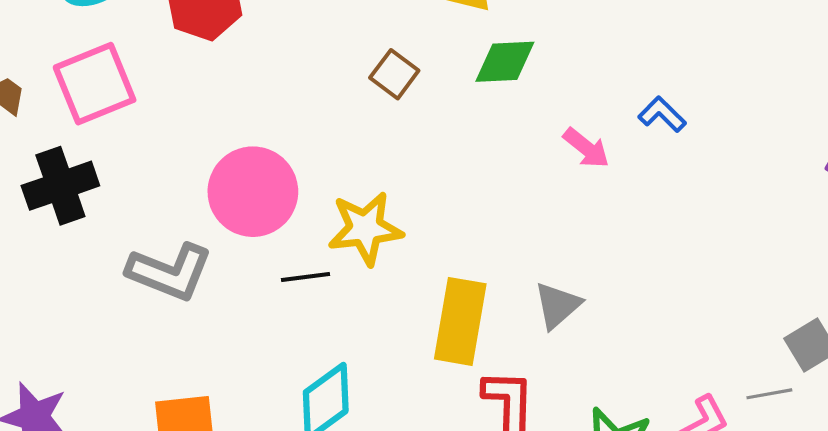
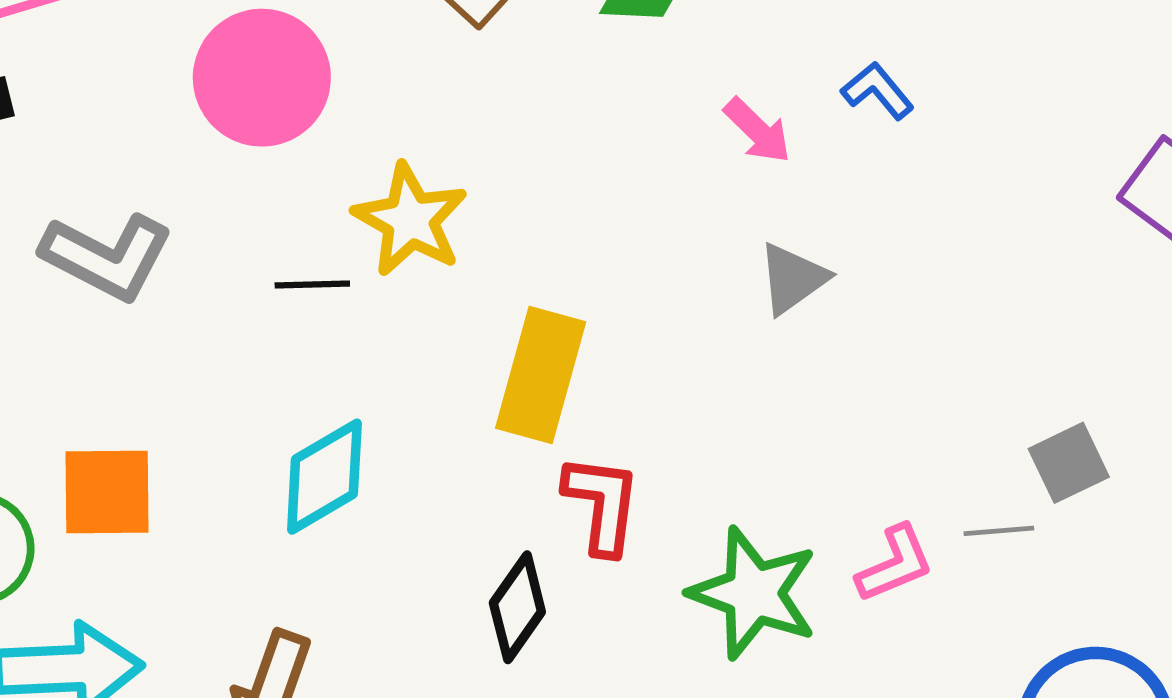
pink circle: (253, 192) -> (262, 78), moved
yellow star: (365, 228) -> (410, 220), turned 30
gray triangle: (557, 305) -> (793, 279), moved

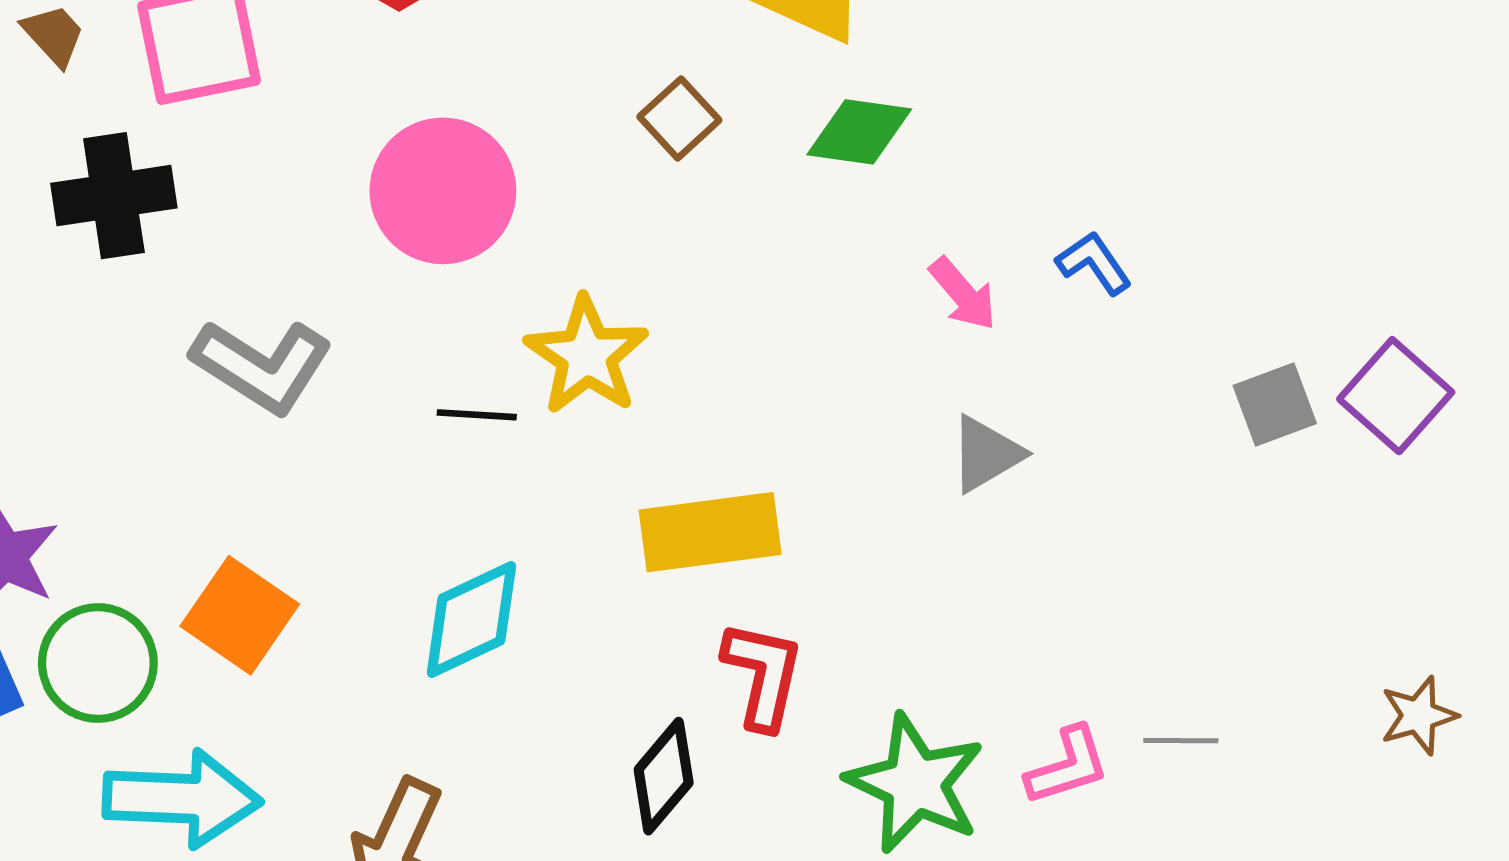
yellow rectangle: (541, 375) -> (710, 532), turned 62
gray square: (1069, 463) -> (1275, 404), moved
orange square: (107, 492) -> (240, 615), turned 30

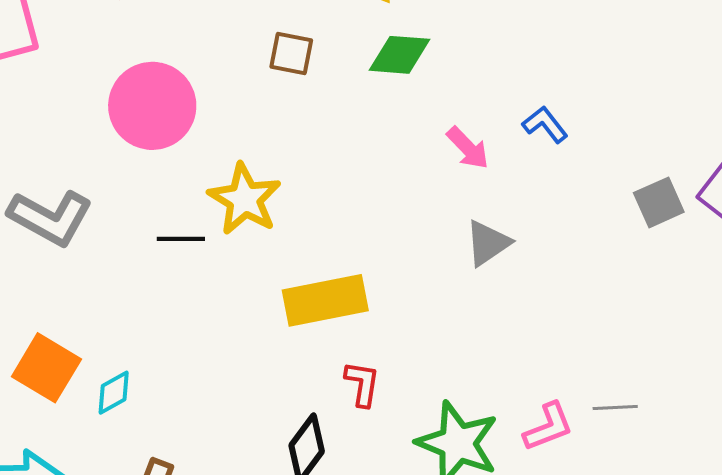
brown square: (679, 118) -> (291, 54), turned -33
cyan diamond: (471, 619) -> (114, 393), moved, size x0.6
red L-shape: (763, 675) -> (362, 384), size x0.7

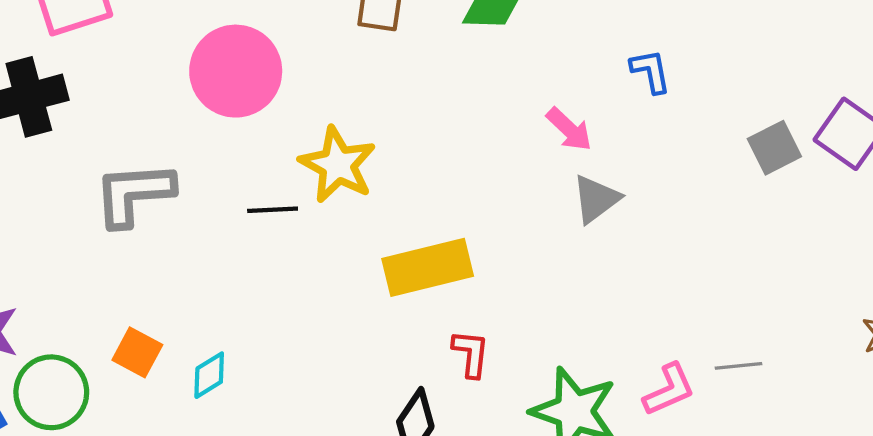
blue L-shape: (545, 124) -> (651, 71), turned 30
pink arrow: (468, 148) -> (569, 129), moved
gray L-shape: (50, 218) -> (134, 194), turned 150
orange square: (46, 368) -> (137, 352), size x0.7

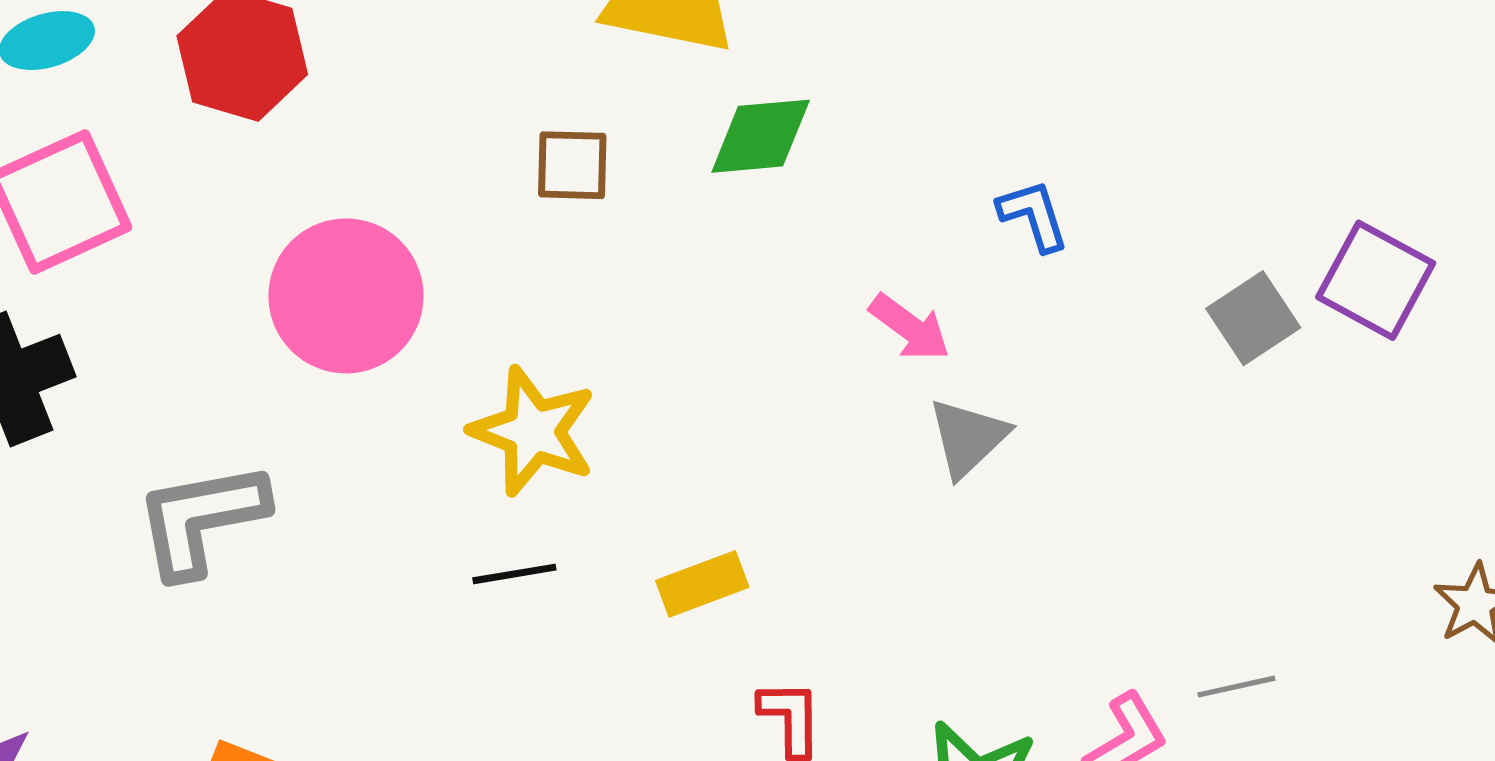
black line: (273, 210) -> (514, 574), moved
yellow rectangle: (428, 267) -> (702, 584), size x0.6

